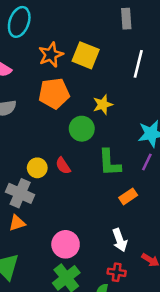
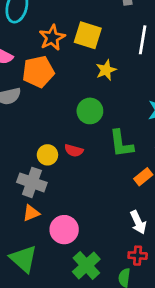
orange pentagon: (54, 93) -> (38, 72), moved
yellow star: (103, 105) -> (106, 70), moved
red semicircle: (63, 166) -> (74, 151), turned -36
pink circle: (66, 244) -> (64, 230), moved

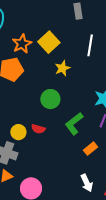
yellow square: (88, 35) -> (49, 42), turned 30
green L-shape: (121, 144) -> (74, 124), turned 60

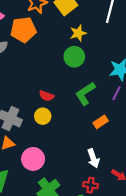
green circle: (50, 99) -> (74, 57), moved
yellow circle: (18, 132) -> (43, 116), moved

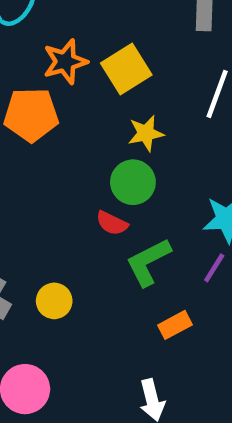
red semicircle: (46, 96) -> (112, 223), moved

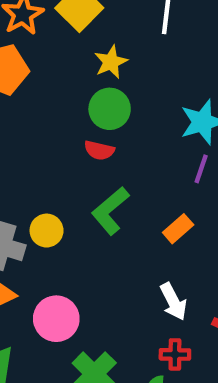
green L-shape: (148, 262) -> (110, 211), moved
yellow circle: (54, 301) -> (47, 231), moved

